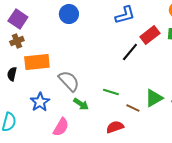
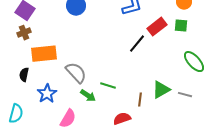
black semicircle: (12, 74) -> (24, 75), moved
green line: (111, 92) -> (108, 86), moved
brown line: (133, 108) -> (140, 100), turned 72

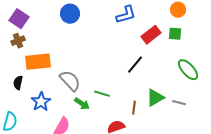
black line: (137, 44) -> (135, 65), moved

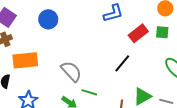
blue circle: (70, 14) -> (48, 19), moved
gray semicircle: (70, 81) -> (71, 71), moved

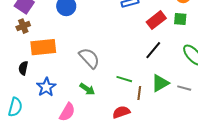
black line: (122, 63) -> (153, 50), moved
green line: (89, 92) -> (124, 79), moved

